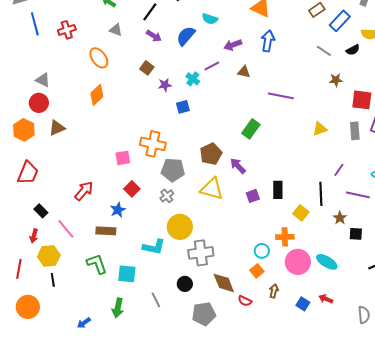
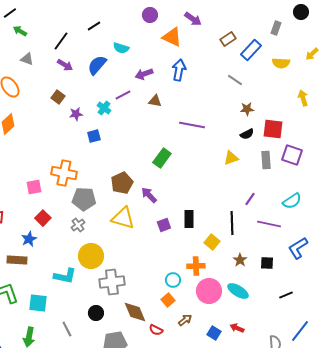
black semicircle: (353, 50) -> (247, 134), moved
brown star: (340, 218) -> (240, 260), moved
brown arrow: (274, 291) -> (185, 320), turned 40

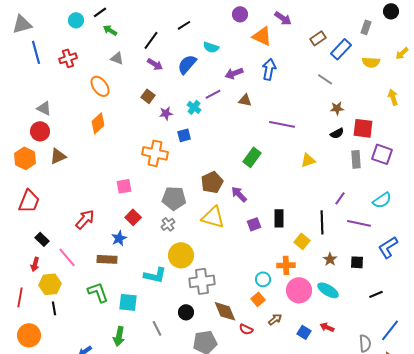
yellow triangle: (231, 158) -> (308, 160), moved
orange cross: (64, 173) -> (155, 153), moved

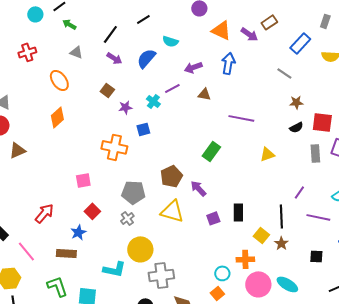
purple arrow: (283, 18) -> (249, 34), moved
brown rectangle: (318, 38) -> (269, 22), moved
brown star: (330, 259) -> (281, 243), moved

